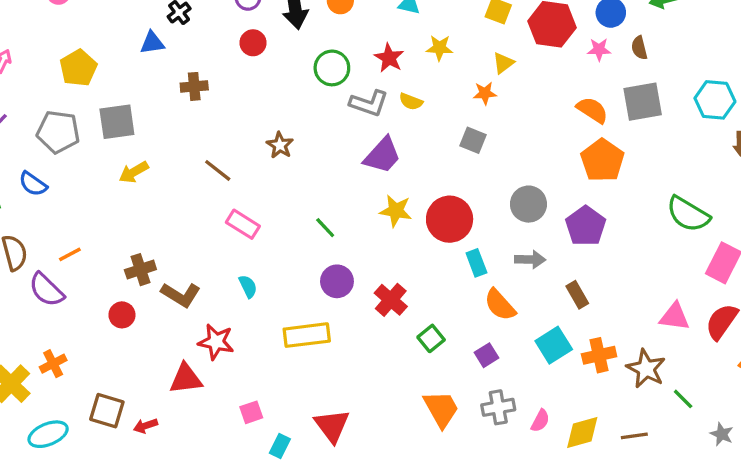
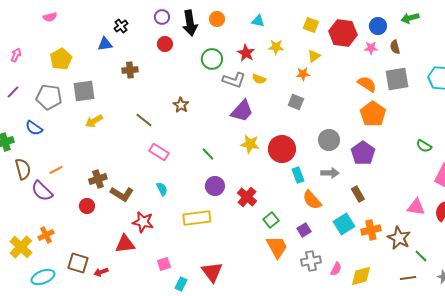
green semicircle: (688, 214) -> (424, 146), size x0.6
orange trapezoid: (441, 409) -> (277, 247), moved
brown line: (634, 436) -> (408, 278), moved

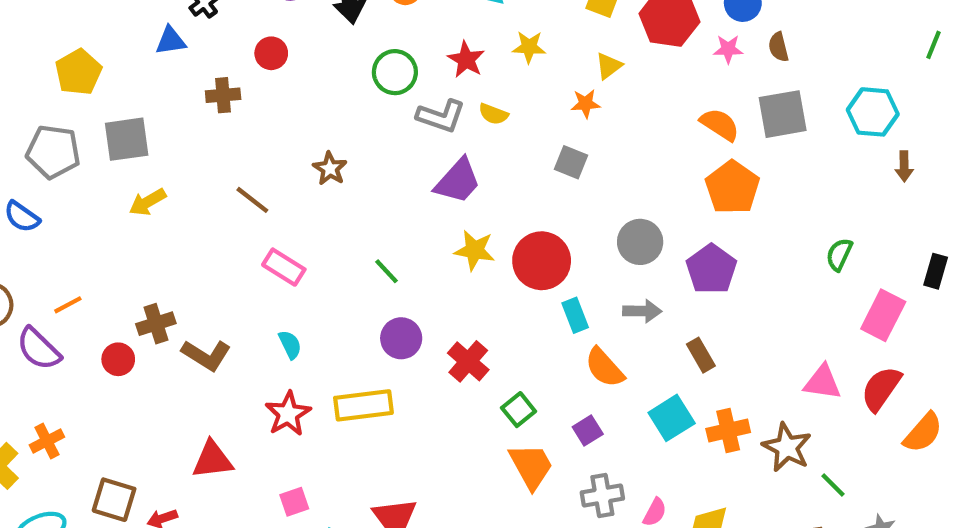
red circle: (165, 44) -> (271, 53), moved
green semicircle: (424, 146) -> (839, 254), turned 84
red circle: (87, 206) -> (118, 359), moved
red star: (143, 222) -> (288, 414), moved, turned 30

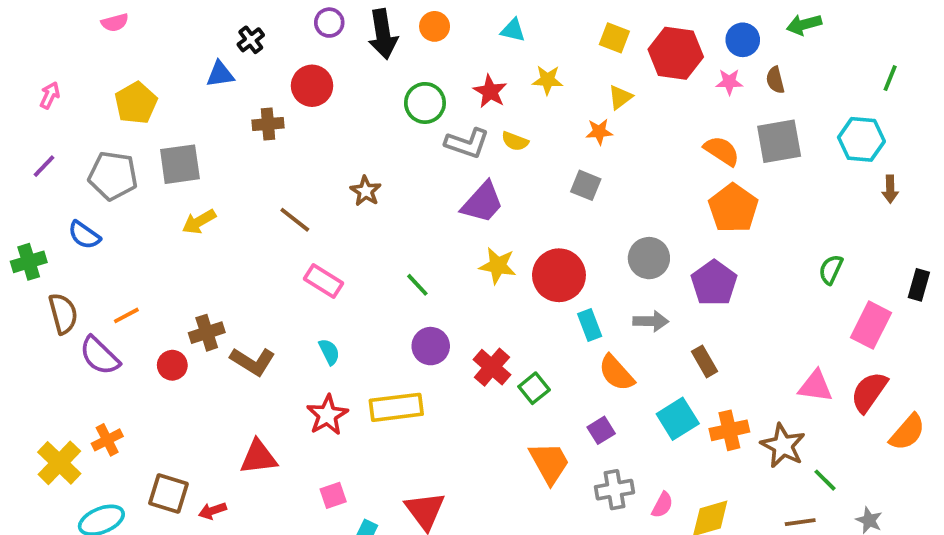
green line: (934, 45) -> (890, 78), moved
red circle: (271, 53) -> (312, 86), size x1.4
green square: (519, 410) -> (534, 388), moved

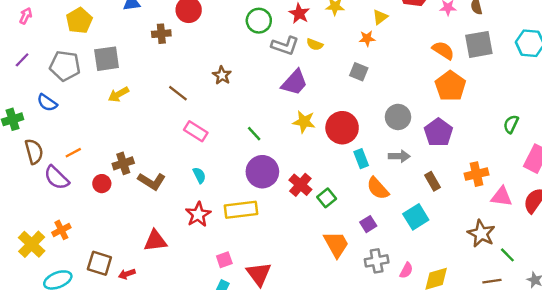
purple circle: (431, 346) -> (262, 172), size x1.4
orange cross: (729, 430) -> (476, 174), moved
pink square: (333, 495) -> (224, 260), moved

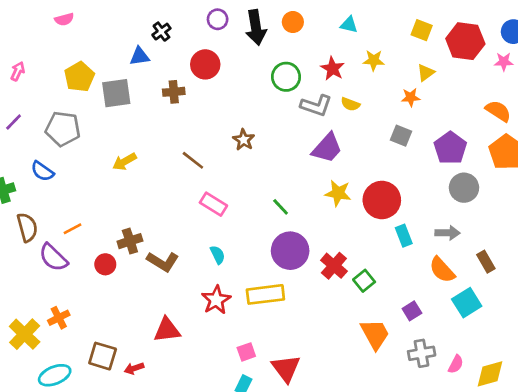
gray square: (107, 59) -> (116, 93), moved
gray circle: (398, 117) -> (464, 188), moved
purple pentagon: (438, 132) -> (450, 148), moved
orange semicircle: (378, 188) -> (442, 270), moved

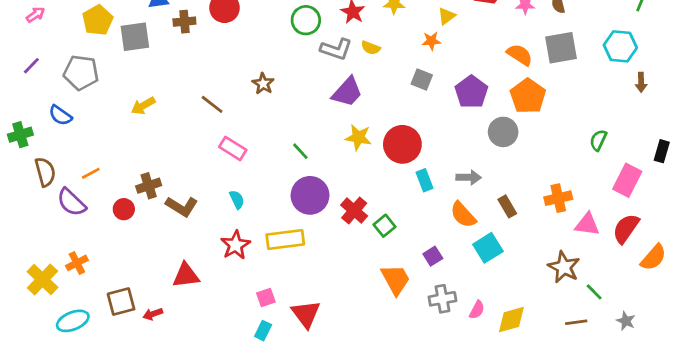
pink arrow: (18, 71) -> (36, 15), turned 30
brown cross: (174, 92) -> (184, 22), moved
gray circle: (464, 188) -> (503, 132), moved
brown square: (103, 356) -> (121, 302), turned -32

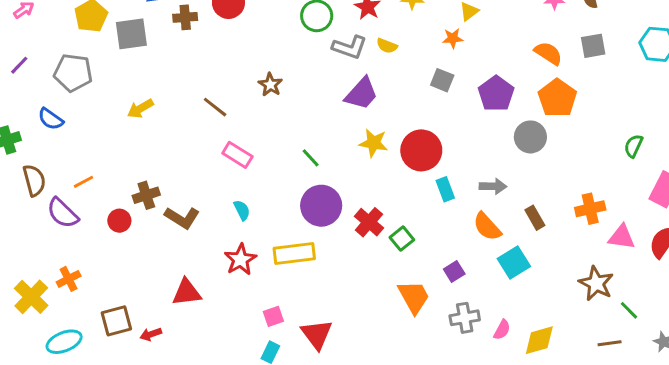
gray square: (561, 48) -> (593, 46), size x0.7

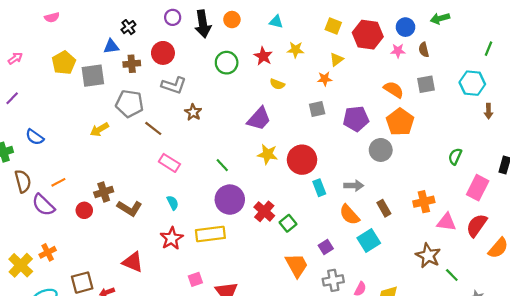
gray L-shape: (350, 47) -> (174, 85), moved
gray pentagon: (73, 73) -> (130, 104), moved
gray square: (442, 80) -> (317, 109), turned -35
purple pentagon: (496, 94) -> (356, 119), turned 30
red triangle: (187, 292) -> (133, 262), turned 30

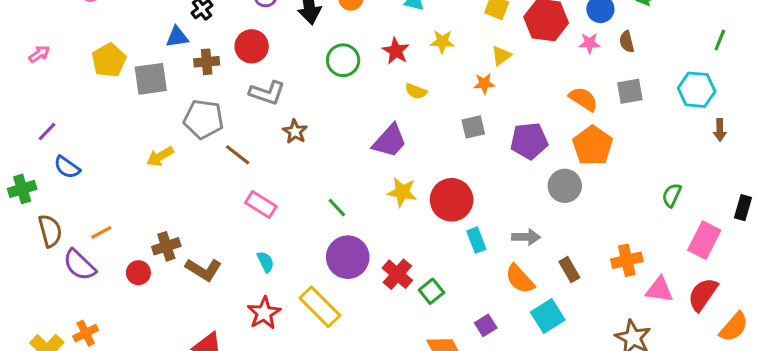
purple line: (12, 98) -> (47, 132), moved
yellow rectangle: (210, 234) -> (320, 307), turned 52

